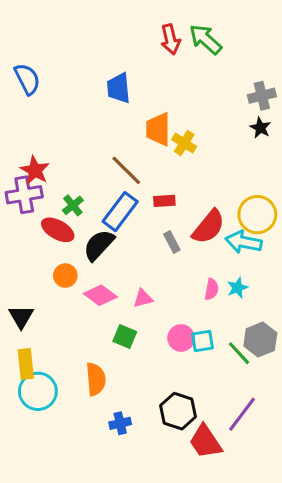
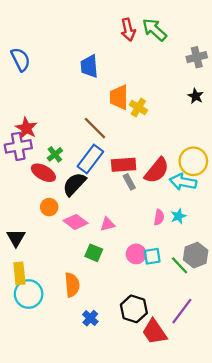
gray cross: (262, 96) -> (197, 57), moved
red rectangle: (164, 201) -> (124, 165), moved, size x1.5
blue cross: (120, 423) -> (90, 318), turned -35

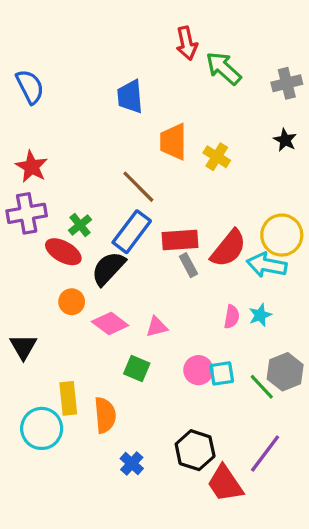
green arrow: (154, 30) -> (223, 68), moved
yellow cross: (138, 108) -> (217, 157), moved
red star: (26, 128) -> (32, 167), moved
yellow rectangle: (19, 273) -> (68, 398), moved

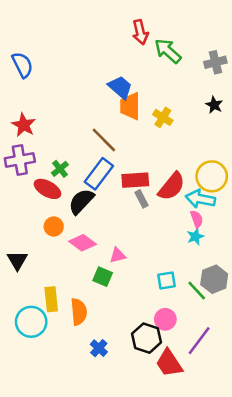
blue trapezoid: (130, 97) -> (120, 87), moved, turned 136
pink semicircle: (232, 317) -> (197, 219), moved, turned -30
pink triangle: (157, 327) -> (118, 255), moved
pink circle: (198, 370) -> (165, 319), moved

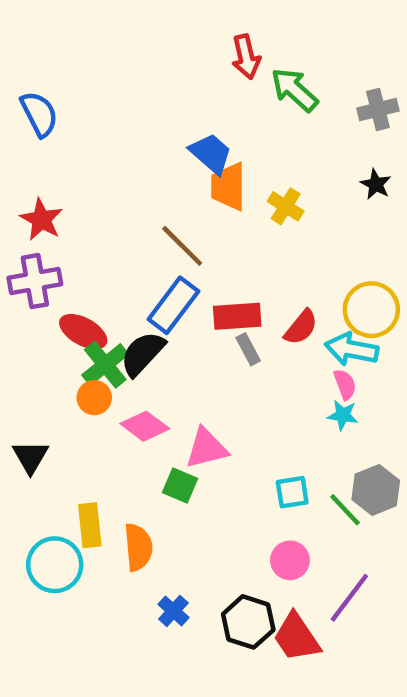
green cross: (60, 169) -> (105, 365), moved, size x1.5
red semicircle: (172, 186) -> (301, 327), size x0.7
cyan star: (195, 237) -> (343, 415), turned 30
pink triangle: (118, 255) -> (206, 448), size x1.5
black hexagon: (146, 338) -> (248, 622), moved

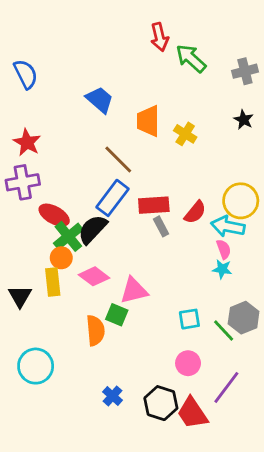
blue trapezoid: (211, 154) -> (100, 100), moved
yellow rectangle: (90, 525) -> (53, 282), moved
orange semicircle: (138, 547) -> (95, 330), moved

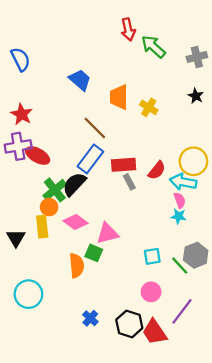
red ellipse: (54, 215) -> (38, 156), moved

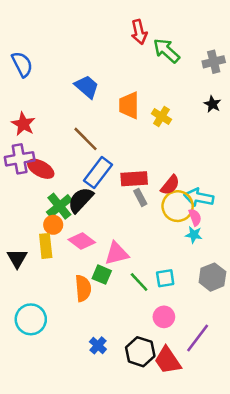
brown line: (95, 128) -> (86, 139), moved
yellow circle: (193, 161) -> (178, 206), moved
green line: (180, 266) -> (139, 282), moved

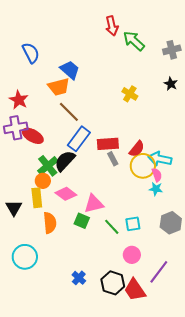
blue semicircle: (22, 64) -> (31, 53), moved
orange trapezoid: (129, 105) -> (59, 87), moved, turned -105
orange semicircle: (83, 288) -> (50, 223), moved

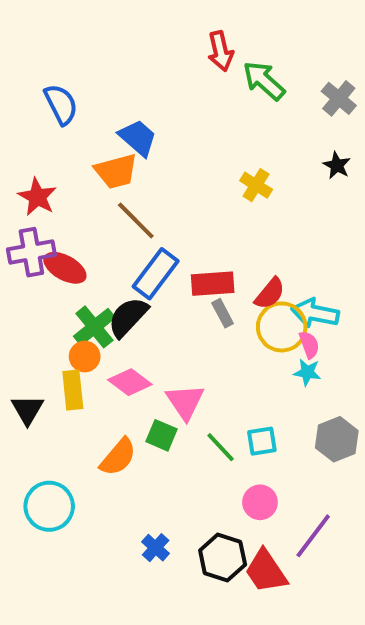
gray cross: (172, 50) -> (339, 98), turned -36
pink triangle: (94, 204) -> (185, 402), turned -50
orange semicircle: (50, 223) -> (118, 457), moved, turned 45

